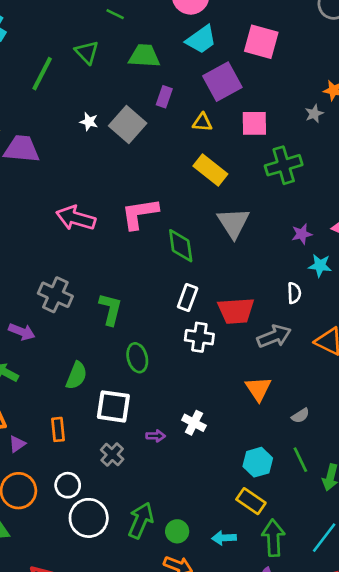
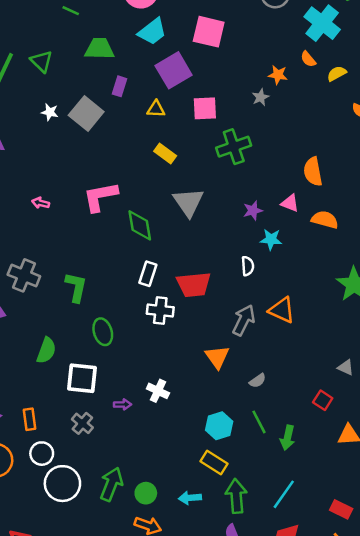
green triangle: (87, 52) -> (41, 61), moved
yellow rectangle: (210, 170) -> (165, 154), size x0.7
pink arrow: (76, 218) -> (41, 203), size x0.5
gray arrow: (274, 336) -> (244, 320), moved, turned -40
orange rectangle: (58, 429) -> (29, 419), moved

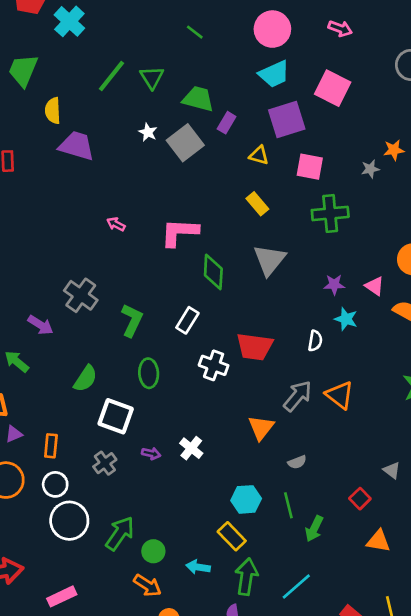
green trapezoid: (100, 49) -> (198, 99), moved
orange star: (278, 75) -> (394, 150), turned -30
white rectangle: (148, 274) -> (187, 320), moved

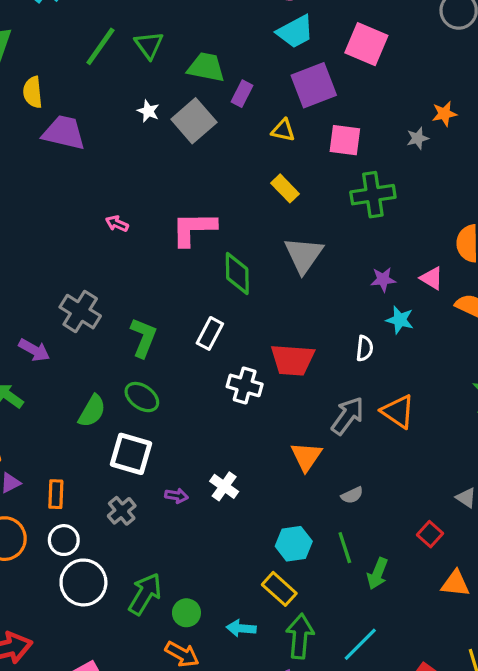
green ellipse: (149, 373) -> (142, 397), moved, turned -48

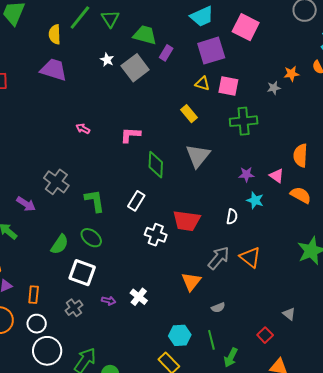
yellow semicircle: (33, 92) -> (55, 34), moved
yellow triangle: (283, 130) -> (202, 84), moved
pink L-shape: (194, 229) -> (130, 135), size x0.7
green L-shape: (143, 338) -> (95, 201), turned -35

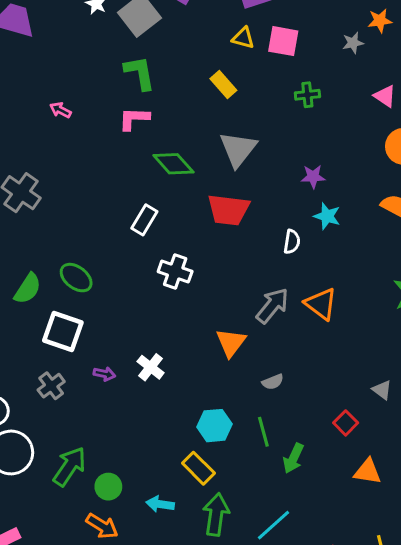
green cross: (244, 121) -> (307, 95), size x0.6
green diamond: (156, 165) -> (173, 164), turned -44
pink triangle: (277, 176) -> (385, 96), moved
green L-shape: (95, 201) -> (140, 73), moved
red trapezoid: (187, 221) -> (228, 210), moved

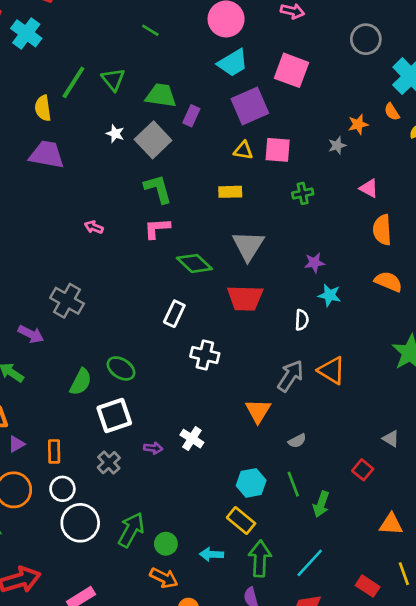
yellow rectangle: (223, 85) -> (230, 192), turned -45
white square: (63, 332) -> (114, 415), turned -32
orange triangle: (368, 472) -> (391, 524), moved

